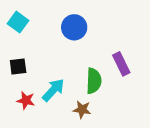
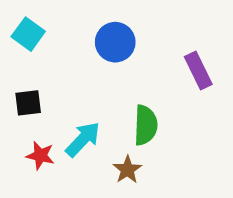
purple rectangle: (121, 64) -> (198, 70), moved
brown star: (82, 110) -> (127, 170), turned 30

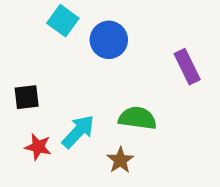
cyan square: (28, 34) -> (63, 21), moved
green semicircle: (146, 125) -> (137, 118), turned -84

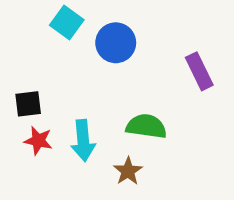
cyan arrow: (78, 132) -> (83, 141), turned 132
red star: (38, 147) -> (38, 141), moved

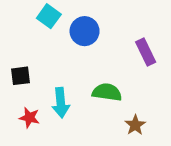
red star: (38, 141) -> (29, 118), moved
brown star: (128, 171) -> (135, 125), moved

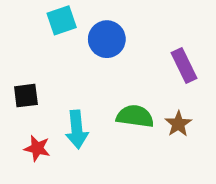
cyan square: (49, 16) -> (62, 20), turned 35
brown star: (135, 125) -> (178, 124), moved

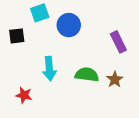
black square: (26, 96) -> (17, 36), moved
cyan arrow: (77, 129) -> (49, 69), moved

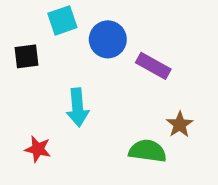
purple rectangle: (118, 42) -> (153, 66), moved, turned -35
green semicircle: (87, 75) -> (148, 151), moved

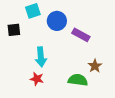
red star: (38, 149) -> (37, 79), moved

